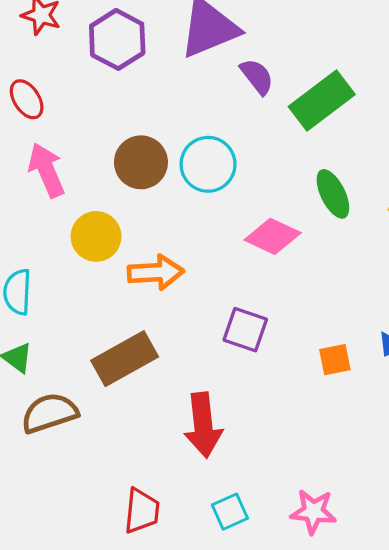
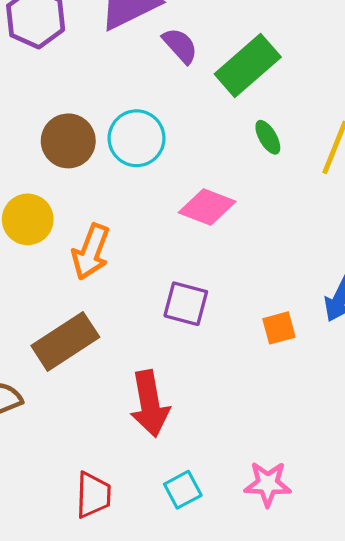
green ellipse: (333, 194) -> (268, 137), moved, size x0.7
orange arrow: (156, 272) -> (91, 252), turned 118

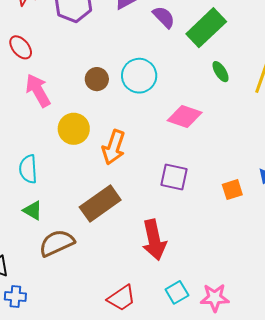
brown circle: (68, 141) -> (97, 79), size x0.7
pink star: (268, 484) -> (215, 298), moved
red trapezoid: (93, 495) -> (122, 298), turned 56

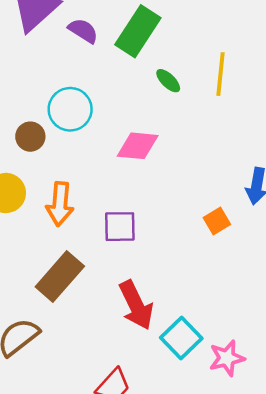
brown circle: (97, 79) -> (30, 137), moved
purple square: (174, 177) -> (120, 227), moved
cyan square: (177, 292) -> (181, 338), moved, size x1.4

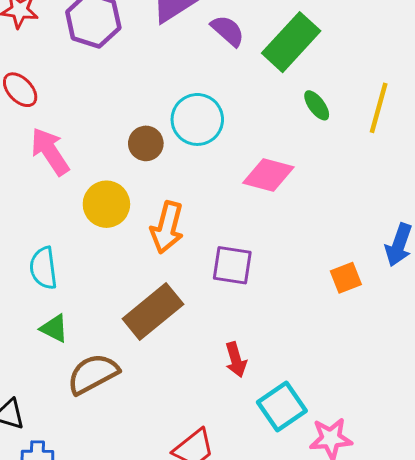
red arrow: (136, 305) -> (236, 360), size x0.6

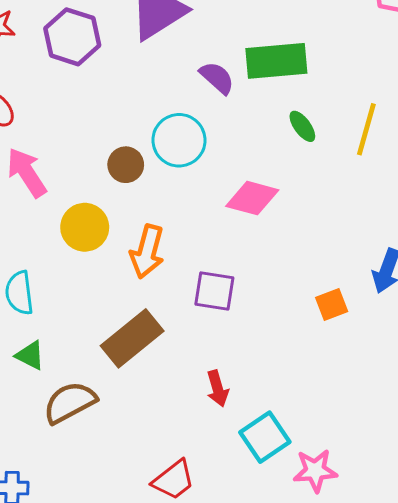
purple semicircle: (228, 31) -> (217, 78), moved
green rectangle: (291, 42) -> (276, 61), turned 42

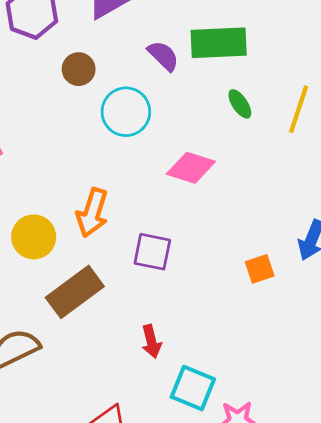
brown circle: (126, 165) -> (79, 69), moved
yellow circle: (85, 227) -> (34, 237), moved
cyan square: (265, 437) -> (193, 388), turned -36

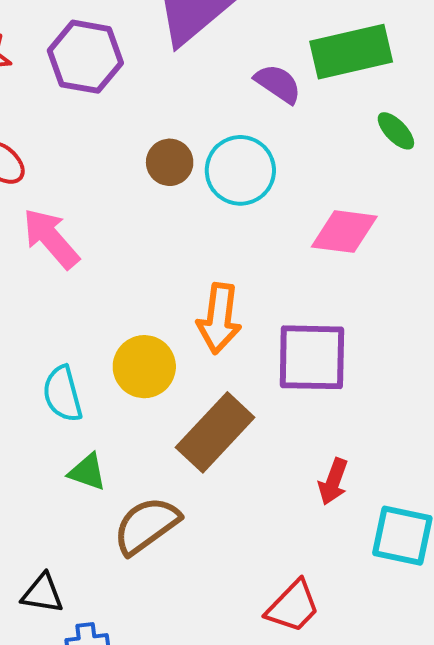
brown circle: (79, 69) -> (170, 162), moved
purple square: (152, 252) -> (312, 357), size x1.4
red arrow: (151, 341) -> (333, 482), turned 44

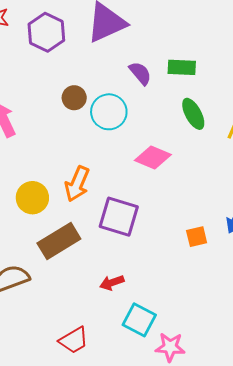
green rectangle: (351, 52) -> (182, 67), size x0.7
green ellipse: (396, 131) -> (193, 114), size x1.4
red arrow: (333, 482) -> (112, 283), turned 35

